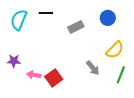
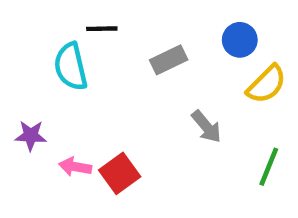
cyan semicircle: (19, 20) -> (71, 67), moved, turned -35
yellow semicircle: (115, 50) -> (266, 84), moved
gray arrow: (93, 68) -> (206, 127), moved

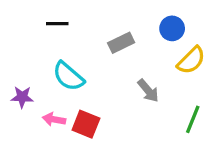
black line: (102, 29) -> (57, 24), moved
cyan semicircle: (71, 67) -> (68, 76), moved, turned -36
red square: (120, 173) -> (86, 124), turned -32

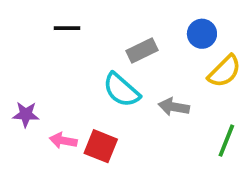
cyan semicircle: (68, 76) -> (121, 90), moved
gray arrow: (148, 91) -> (174, 107), turned 140

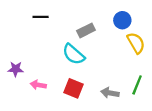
yellow semicircle: (224, 71) -> (136, 43), turned -75
gray arrow: (174, 107) -> (110, 93), moved
red square: (101, 146) -> (74, 88), moved

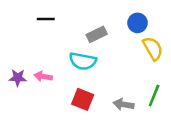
cyan semicircle: (74, 54) -> (83, 61), turned -30
pink arrow: (38, 85) -> (43, 76), moved

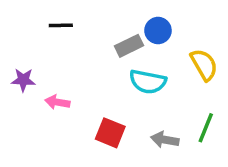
blue circle: (138, 23) -> (158, 31), moved
cyan semicircle: (83, 61) -> (148, 82), moved
purple star: (18, 78) -> (23, 80), moved

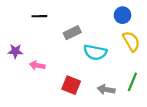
blue circle: (158, 31) -> (123, 15), moved
gray rectangle: (129, 46) -> (72, 33), moved

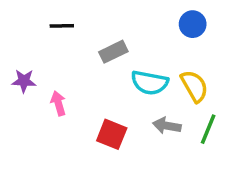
yellow semicircle: (131, 41) -> (194, 86), moved
pink arrow: (37, 65) -> (58, 103), turned 64
gray arrow: (106, 90) -> (167, 126), moved

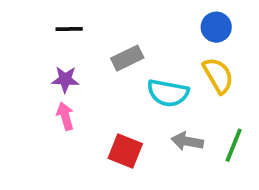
purple star: (24, 81) -> (65, 79), moved
yellow semicircle: (194, 86) -> (218, 75), moved

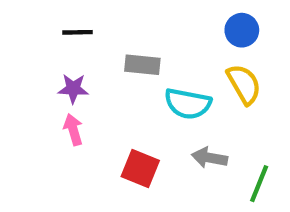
gray rectangle: (127, 58) -> (142, 65), turned 32
green line: (234, 145) -> (259, 184), moved

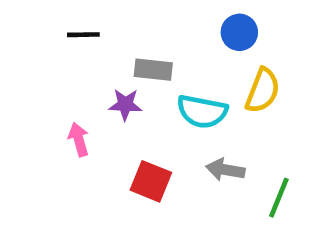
blue circle: (242, 30) -> (239, 32), moved
yellow semicircle: (244, 84) -> (263, 91), turned 51
purple star: (73, 89) -> (125, 105), moved

